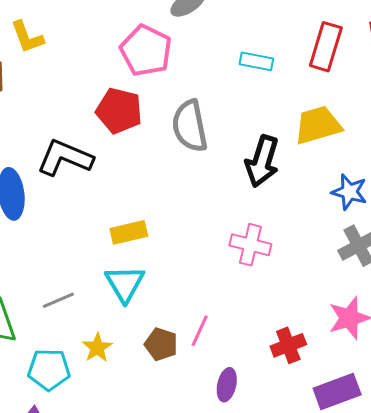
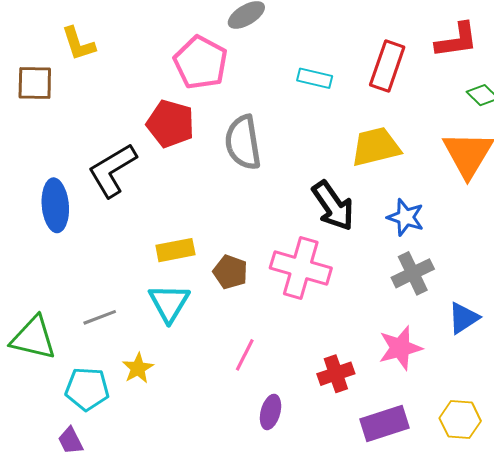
black L-shape: (65, 158) -> (112, 170), turned -56
black arrow: (262, 161) -> (333, 206), moved, turned -54
pink cross: (250, 245) -> (301, 268), size x1.4
brown pentagon: (161, 344) -> (230, 272), moved

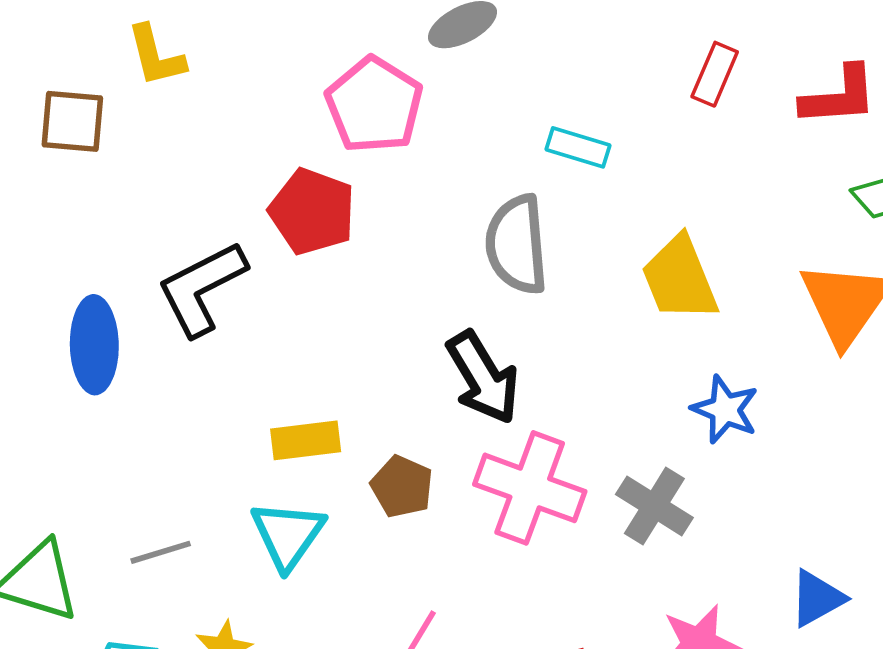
red rectangle: (387, 66) -> (715, 74), moved, size x0.7
gray semicircle: (243, 142) -> (517, 245), moved
yellow trapezoid: (376, 147) -> (680, 279), turned -102
black arrow: (333, 206) -> (483, 378), moved
gray cross: (413, 273) -> (654, 506), moved, turned -36

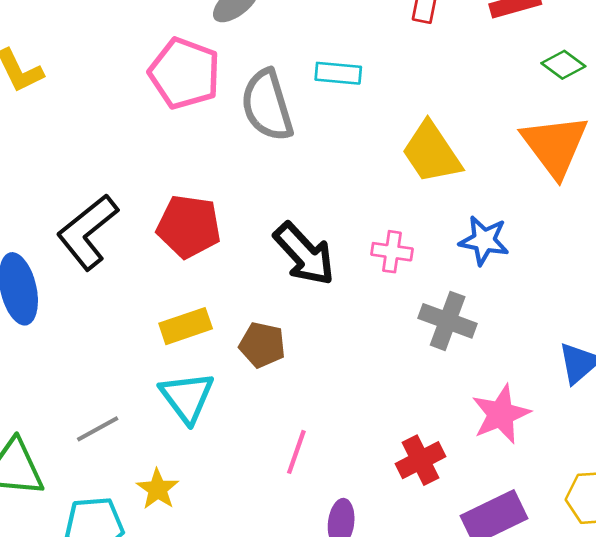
red pentagon: (312, 211) -> (189, 226), moved
gray semicircle: (517, 245) -> (267, 105), moved
pink cross: (530, 488) -> (392, 252), moved, size x0.5

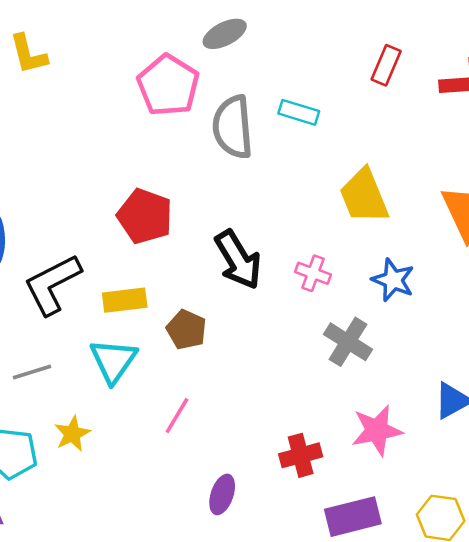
black L-shape: (87, 232) -> (52, 284), moved
pink line: (296, 452) -> (177, 416), moved

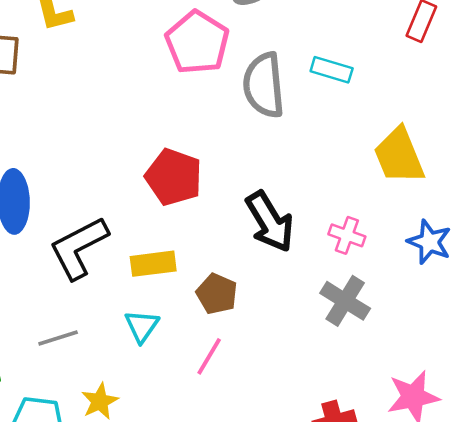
gray cross: (348, 342) -> (345, 301), moved
cyan triangle: (113, 361) -> (142, 326), size x0.7
pink line: (177, 416) -> (209, 356), moved

